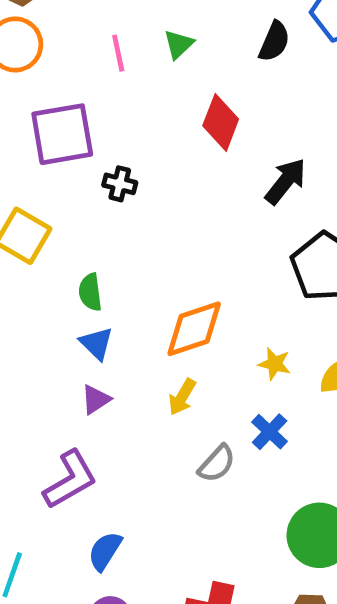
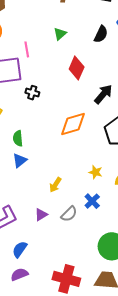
pink line: (118, 53) -> (27, 49), moved
orange diamond: (194, 329) -> (73, 124), moved
blue triangle: (96, 343) -> (20, 160), turned 35
purple triangle: (96, 399) -> (41, 215), moved

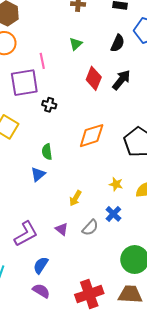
black arrow: (103, 94) -> (121, 80), moved
green semicircle: (18, 138) -> (47, 152), moved
purple triangle: (41, 215) -> (62, 229), turned -48
purple semicircle: (19, 274) -> (41, 291), turned 54
red cross: (66, 279) -> (89, 294), turned -32

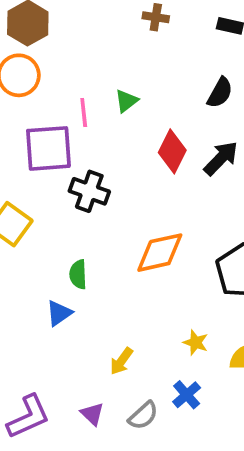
green triangle: (76, 44) -> (126, 101), moved
black cross: (49, 105) -> (89, 191), size x1.5

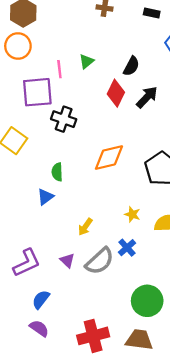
black semicircle: (220, 93) -> (131, 66), moved
gray semicircle: (143, 415) -> (100, 261), size x1.5

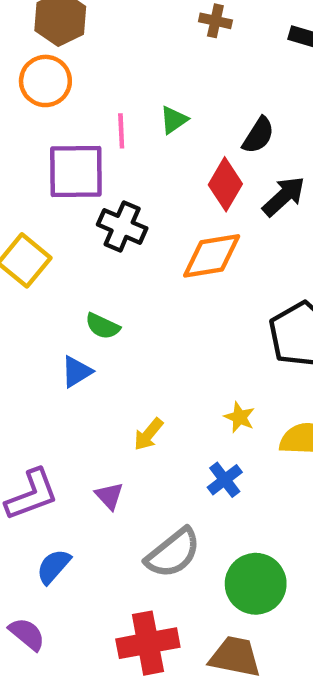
orange diamond: (109, 158) -> (212, 256), moved
green semicircle: (57, 172) -> (102, 326), turned -66
gray semicircle: (100, 261) -> (173, 553), moved
purple semicircle: (39, 328) -> (27, 634), moved

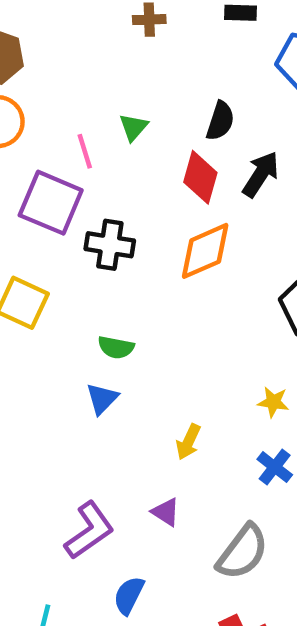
purple square: (76, 172) -> (51, 203), turned 38

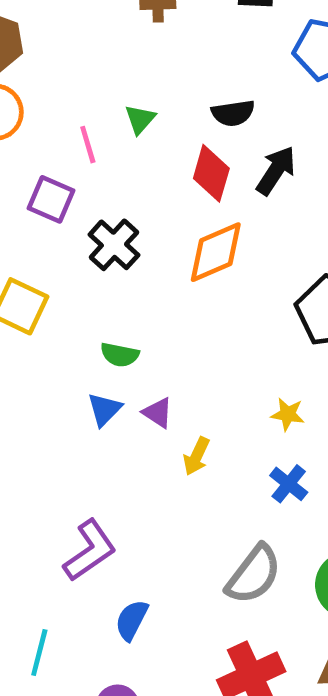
black semicircle: (220, 121) -> (233, 113), turned 63
purple square: (51, 203) -> (51, 199), size x0.7
black cross: (110, 245) -> (114, 245), turned 33
purple triangle: (166, 512) -> (158, 413), moved

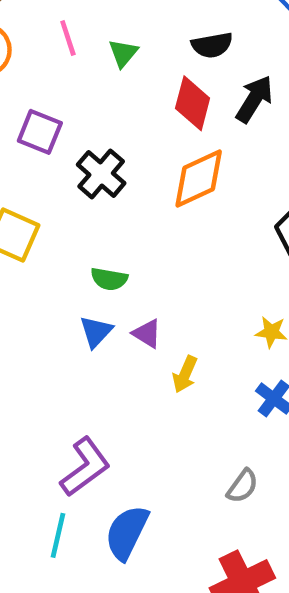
pink line: (88, 145) -> (68, 38), moved
gray semicircle: (254, 574) -> (242, 486), size x0.6
blue semicircle: (132, 620) -> (127, 533), size x1.4
cyan line: (39, 653) -> (58, 535), moved

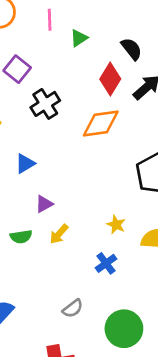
black semicircle: (212, 45) -> (131, 49), turned -135
green semicircle: (109, 279) -> (21, 237), moved, turned -35
blue triangle: (96, 332) -> (25, 164), moved
purple triangle: (147, 334) -> (44, 204), turned 42

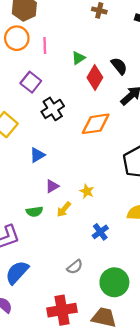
pink line: (50, 20) -> (45, 45), moved
red diamond: (110, 79) -> (95, 77), moved
yellow star: (116, 225) -> (87, 191), moved

